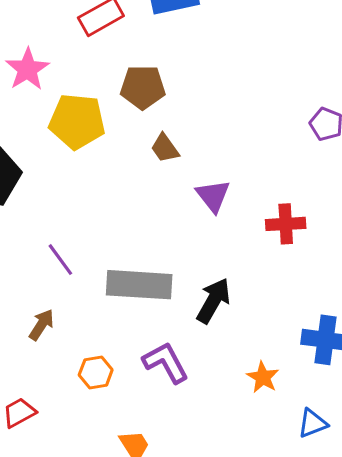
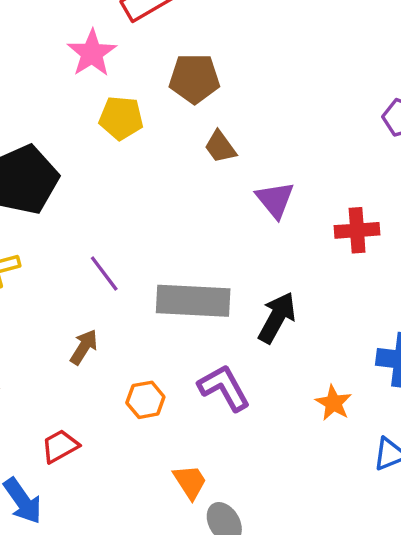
pink star: (27, 69) -> (92, 53), moved
yellow pentagon: (77, 121) -> (121, 118), size x0.7

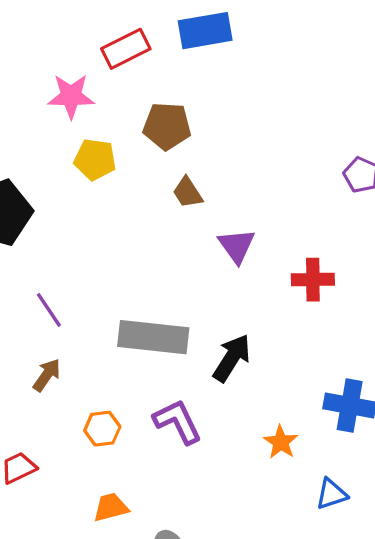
pink star: (92, 53) -> (71, 96), turned 30
purple line: (104, 273) -> (49, 310), moved
orange trapezoid: (190, 482) -> (111, 507), moved, turned -75

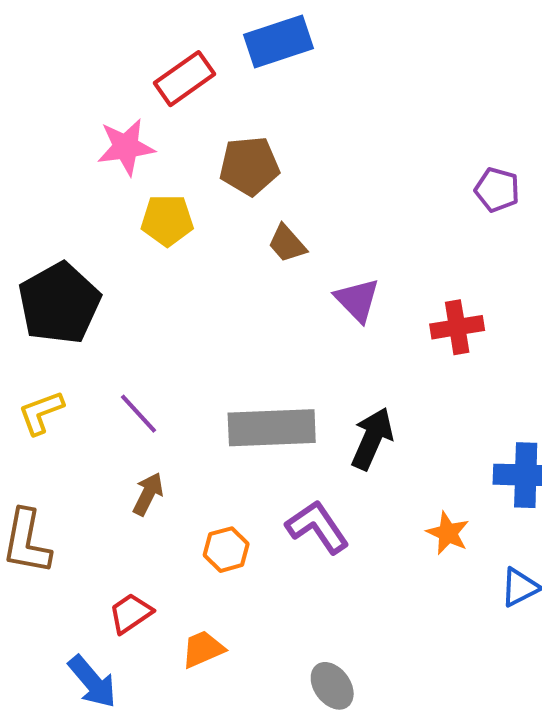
orange trapezoid: (111, 507) -> (203, 649), moved

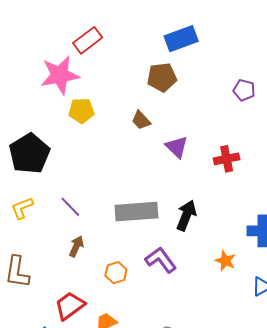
blue rectangle: (278, 41) -> (181, 39), moved
pink star: (126, 147) -> (60, 75), size x1.4
brown pentagon: (249, 166) -> (162, 77), moved
red trapezoid: (131, 613) -> (70, 306), size x1.4

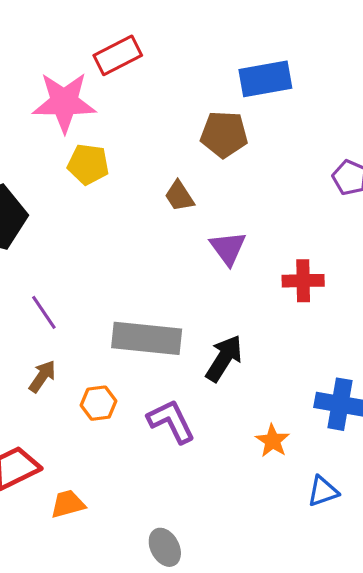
orange hexagon: (116, 273) -> (99, 403), moved

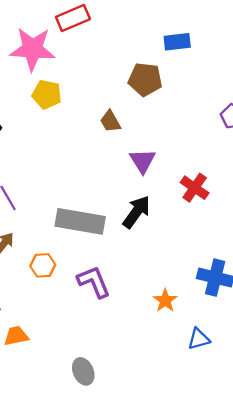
blue rectangle: (265, 79) -> (177, 42), size x0.7
red cross: (303, 281) -> (195, 188), turned 32
black arrow: (224, 358) -> (136, 212), moved

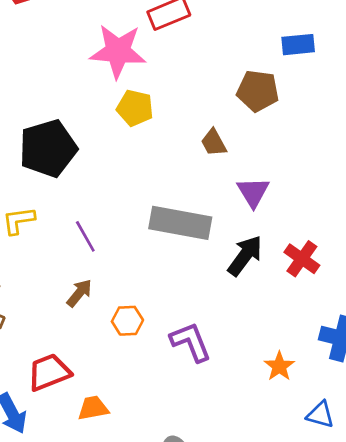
red cross: (195, 188) -> (302, 259), moved
gray rectangle: (80, 221) -> (180, 223), moved
blue triangle: (199, 339) -> (320, 415), turned 30

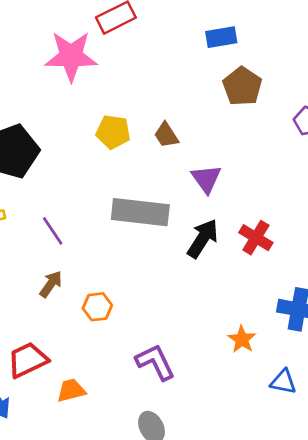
blue rectangle: (298, 45) -> (221, 37), moved
brown pentagon: (258, 91) -> (242, 86), moved, turned 30
yellow pentagon: (135, 108) -> (113, 132), moved
purple L-shape: (191, 342) -> (155, 362), moved

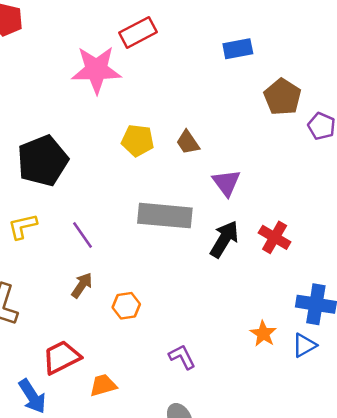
brown pentagon: (242, 86) -> (282, 97), moved
purple L-shape: (155, 362) -> (182, 357), size x0.7
blue triangle: (283, 382) -> (304, 345), moved, turned -40

